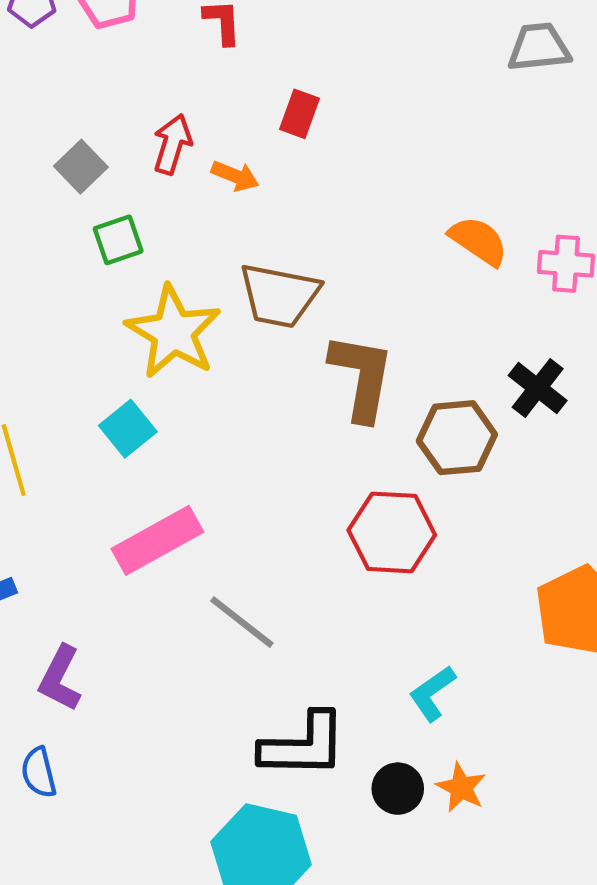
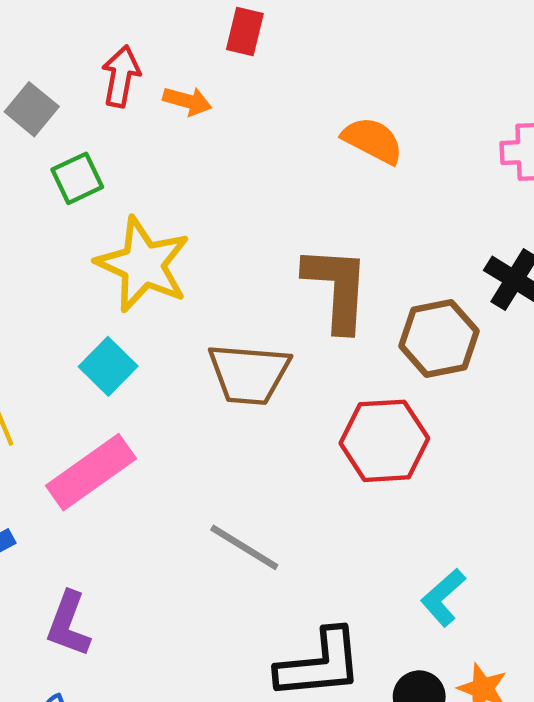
orange semicircle: (478, 241) -> (373, 140), moved
brown trapezoid: (279, 295) -> (249, 374), moved
pink rectangle: (157, 540) -> (91, 472), moved

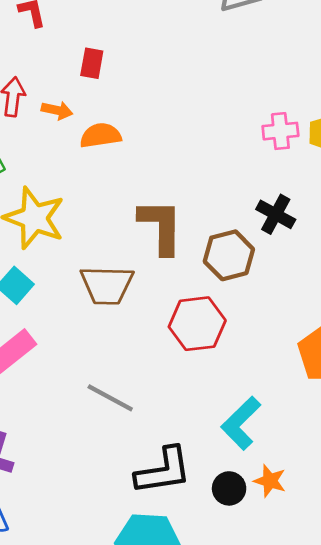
orange semicircle: (373, 140) -> (101, 135), moved, turned -33
cyan L-shape: (443, 597) -> (241, 423), size x1.4

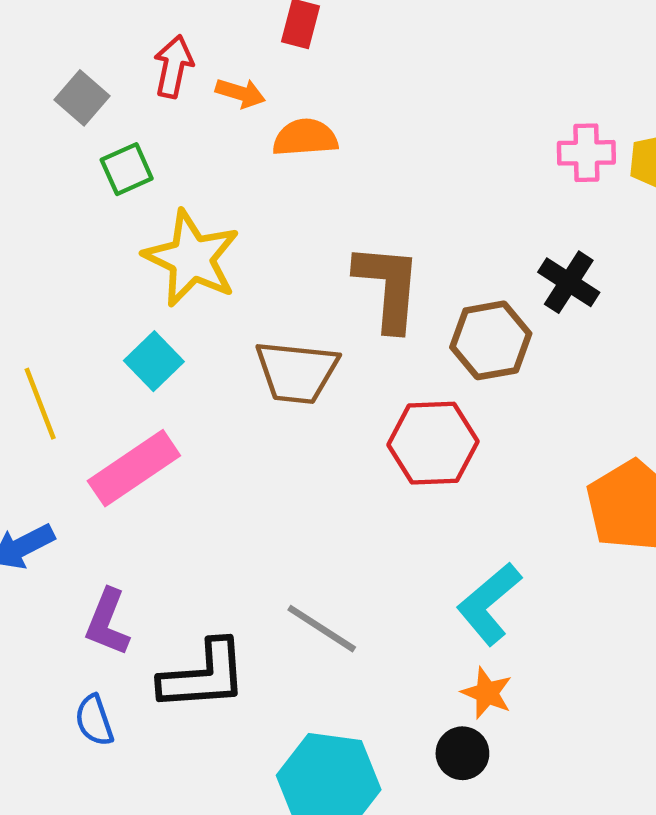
gray line: (110, 398) -> (322, 629), moved
black L-shape: (163, 471) -> (203, 676), moved
orange star: (270, 481) -> (487, 693), moved
black circle: (229, 488) -> (462, 753), moved

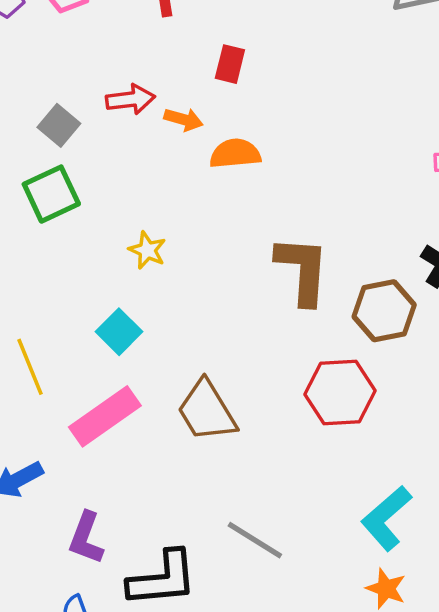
red arrow: (173, 66) -> (130, 99), turned 72
green square: (127, 169) -> (51, 194), moved, size x1.4
yellow star: (192, 258) -> (147, 250), size x0.5
brown trapezoid: (297, 372) -> (207, 411), moved, turned 54

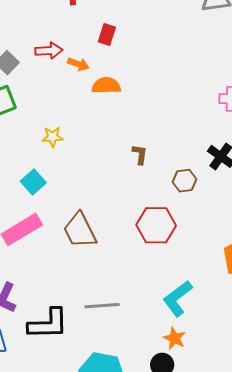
yellow star: (147, 250) -> (53, 137), turned -30
brown L-shape: (302, 270) -> (140, 154), size x0.5
brown hexagon: (384, 311) -> (184, 181), size x0.7
gray line: (255, 540) -> (102, 306), turned -40

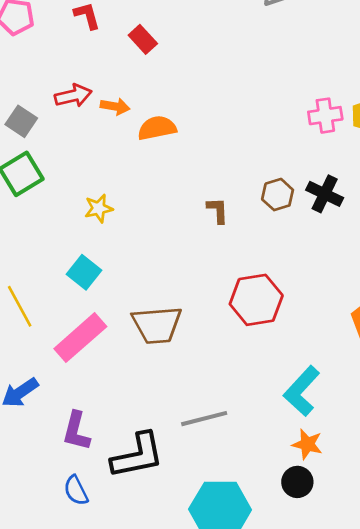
red rectangle: (107, 35) -> (143, 39), moved, turned -50
brown hexagon: (184, 181) -> (278, 195), moved
brown trapezoid: (80, 230) -> (157, 325), turned -57

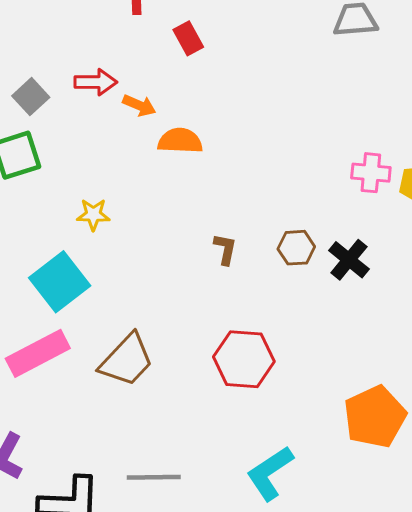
cyan square: (84, 272) -> (60, 282), size x1.5
brown trapezoid: (157, 325) -> (127, 360), turned -56

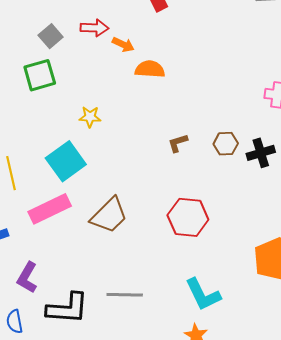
brown L-shape: (225, 249) -> (178, 143), turned -120
black cross: (349, 260) -> (261, 153), turned 32
cyan L-shape: (270, 473) -> (203, 295), turned -84

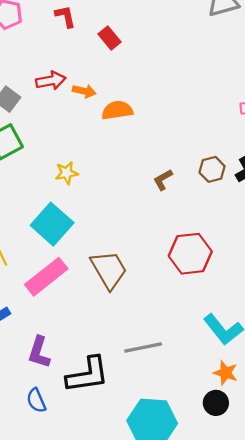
brown trapezoid: (109, 215) -> (109, 270), turned -63

